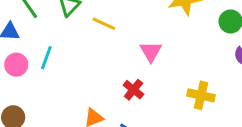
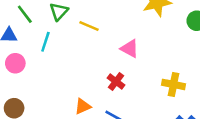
pink triangle: (151, 52) -> (130, 49), turned -30
cyan line: (46, 58) -> (45, 42), moved

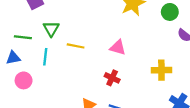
green line: (25, 14) -> (23, 37), turned -35
yellow line: (89, 26) -> (76, 46), moved

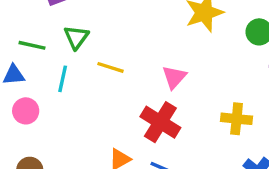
pink triangle: (118, 48) -> (174, 77), turned 49
red cross: (112, 78) -> (160, 122), size x1.6

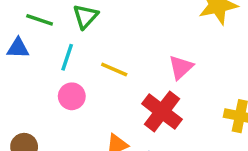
yellow line: (110, 67) -> (114, 69), moved
pink circle: (26, 111) -> (72, 96), moved

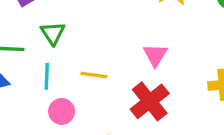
red cross: (162, 112) -> (150, 101), turned 30

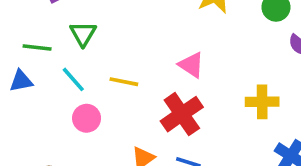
pink triangle: (155, 55) -> (191, 65), turned -32
cyan line: (47, 76) -> (73, 79), turned -48

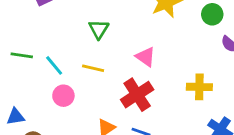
green triangle: (83, 34) -> (99, 29), moved
green line: (37, 47) -> (22, 55), moved
blue triangle: (21, 81) -> (15, 117), moved

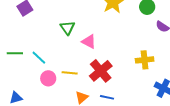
pink triangle: (146, 57) -> (89, 41), moved
yellow line: (93, 68) -> (70, 73), moved

